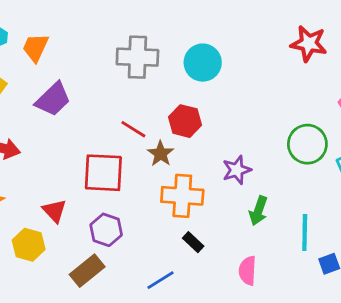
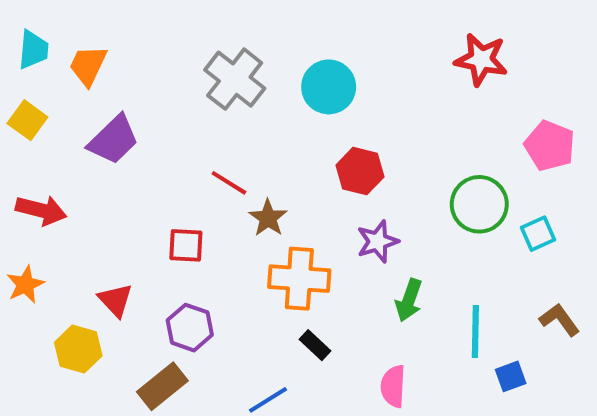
gray cross: (137, 57) -> (235, 79), turned 36
red hexagon: (185, 121) -> (360, 171), moved
red square: (103, 173) -> (186, 245), size x0.6

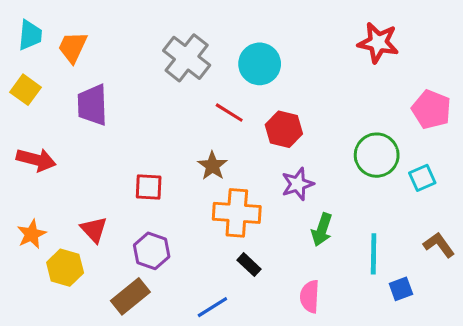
purple trapezoid: (113, 140) -> (92, 105), turned 132
red line: (229, 183) -> (229, 113), moved
orange star: (25, 285) -> (32, 234), moved

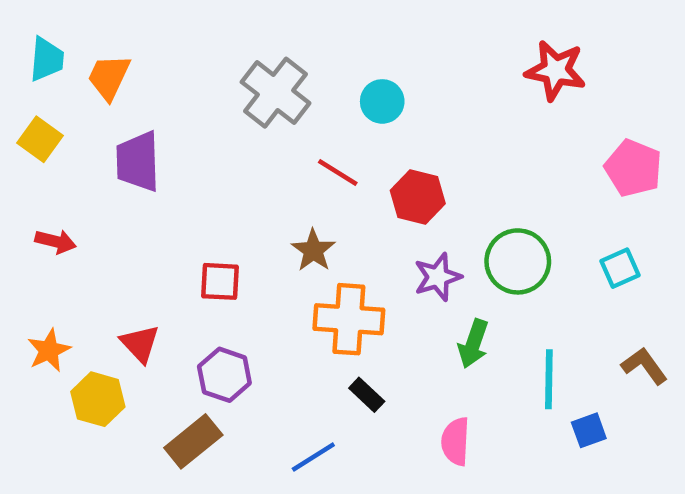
cyan circle: (260, 64) -> (382, 101), size x0.7
green circle: (377, 155) -> (518, 261), moved
red arrow: (36, 160) -> (56, 241), size x0.7

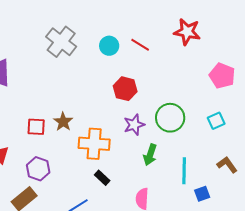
red line: (338, 173) -> (140, 45), moved
brown star: (313, 250) -> (63, 122), moved

